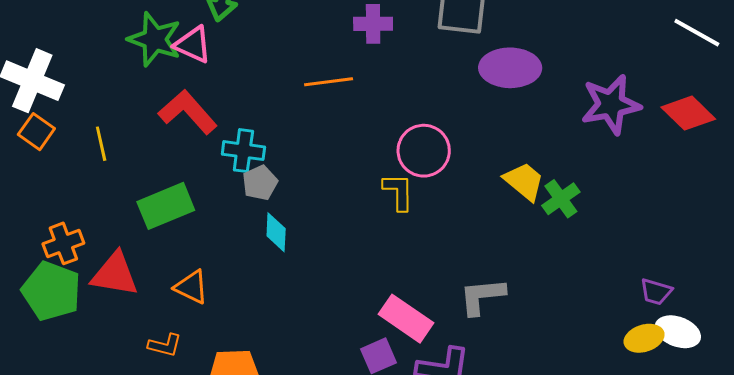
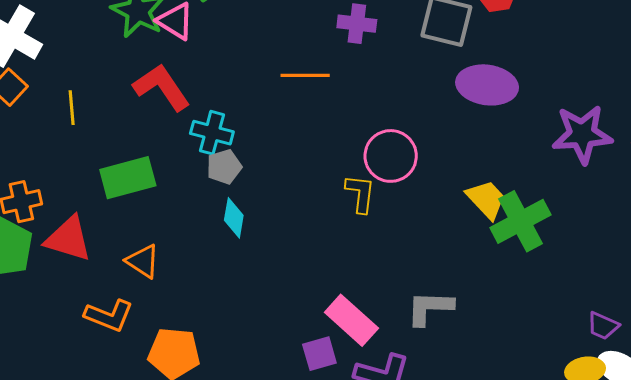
green cross: (561, 199) -> (521, 221), size x1.5
orange L-shape: (165, 345) -> (109, 316), size x1.4

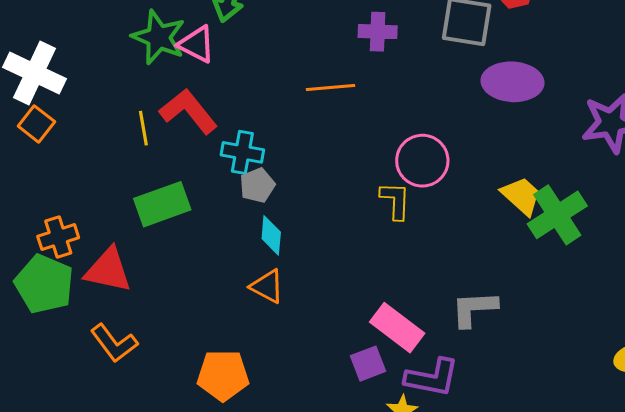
yellow line: (72, 108) -> (143, 128), moved
orange triangle: (143, 261) -> (267, 286), moved
orange L-shape: (109, 316) -> (114, 343), moved, turned 36

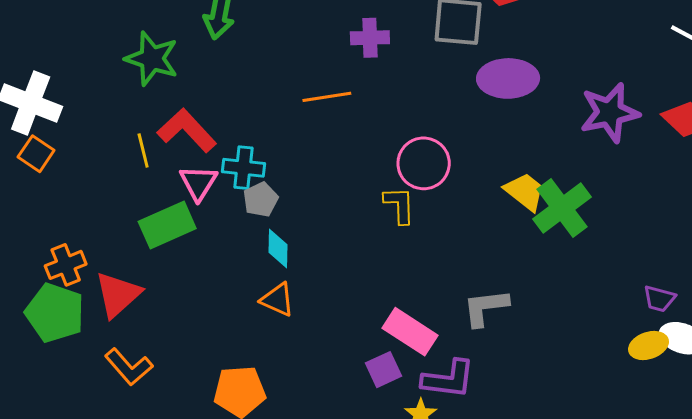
pink triangle: (197, 44) -> (198, 183), moved, turned 39
red triangle: (108, 270) -> (118, 294), turned -50

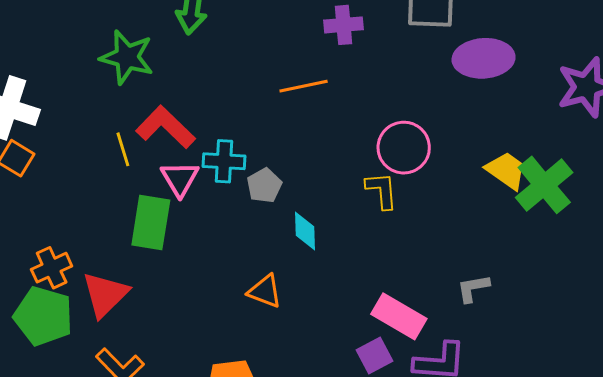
gray pentagon: (261, 200) -> (264, 186), moved
green rectangle: (167, 225) -> (151, 222), turned -54
cyan diamond: (278, 248) -> (305, 231), moved
gray L-shape: (486, 308) -> (473, 288), size x0.7

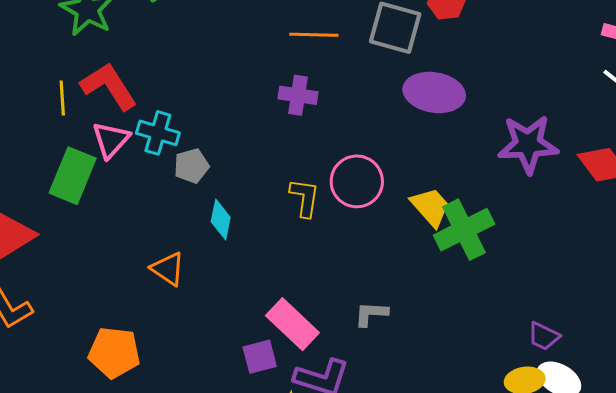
purple cross: (344, 25) -> (298, 95), moved
orange line: (304, 86) -> (314, 35), moved
pink circle: (404, 148) -> (357, 181), moved

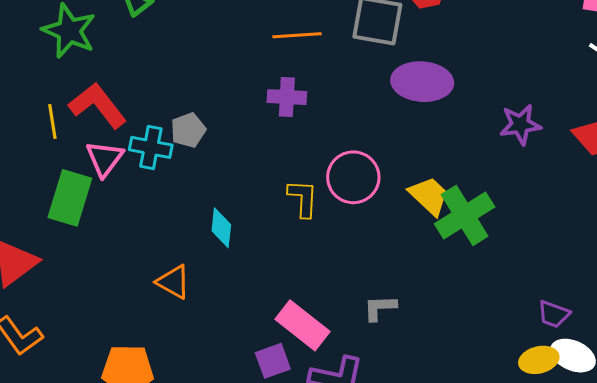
purple star: (528, 144) -> (520, 124), size x0.7
gray pentagon: (191, 166) -> (188, 130), moved

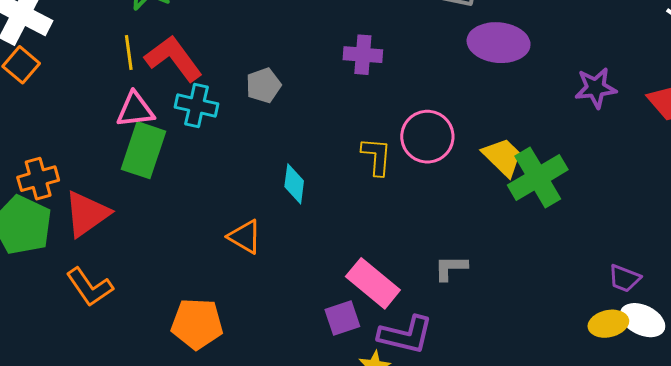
yellow line: (52, 122) -> (129, 52), moved
cyan cross: (151, 147) -> (197, 105), moved
pink triangle: (105, 159) -> (135, 110), moved, turned 45

